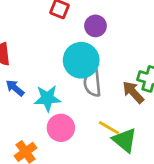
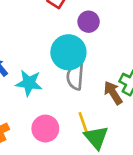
pink circle: (61, 128) -> (45, 129), moved
yellow line: (109, 128) -> (83, 123), turned 30

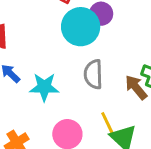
cyan circle: (68, 52) -> (81, 27), moved

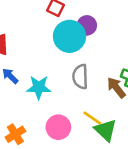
yellow line: (108, 123) -> (92, 118), turned -30

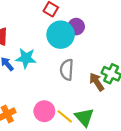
cyan star: (39, 87) -> (26, 58), moved
yellow line: (92, 118) -> (65, 116), moved

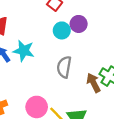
cyan circle: (61, 35) -> (62, 30), size x0.6

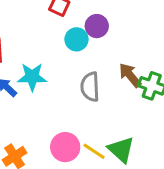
brown arrow: (93, 83) -> (130, 75), moved

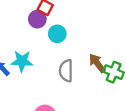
purple circle: (97, 26) -> (37, 19), moved

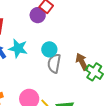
cyan circle: (57, 34) -> (49, 49), moved

